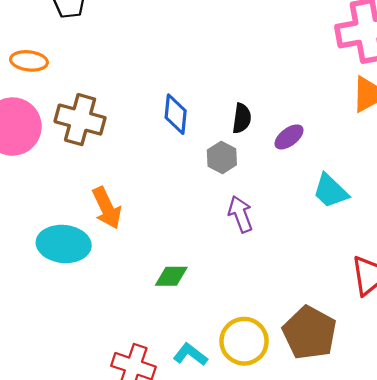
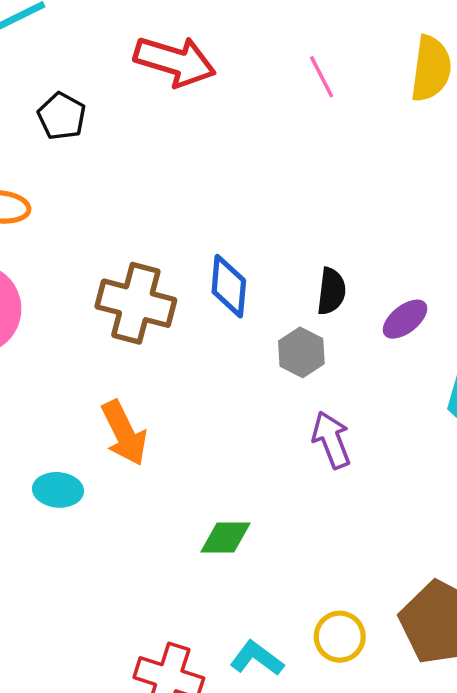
brown cross: (80, 120) -> (136, 303), moved
cyan ellipse: (64, 244) -> (58, 490), size x0.6
yellow circle: (244, 341) -> (340, 637), size x0.7

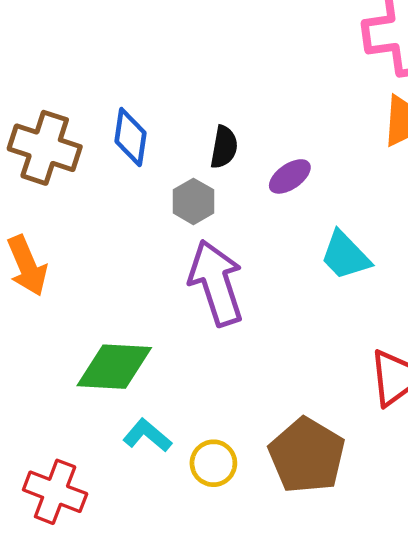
purple arrow: (331, 440) -> (216, 283), size x1.6
green diamond: (225, 538) -> (114, 367), size x1.6
cyan L-shape: (257, 658) -> (147, 435), moved

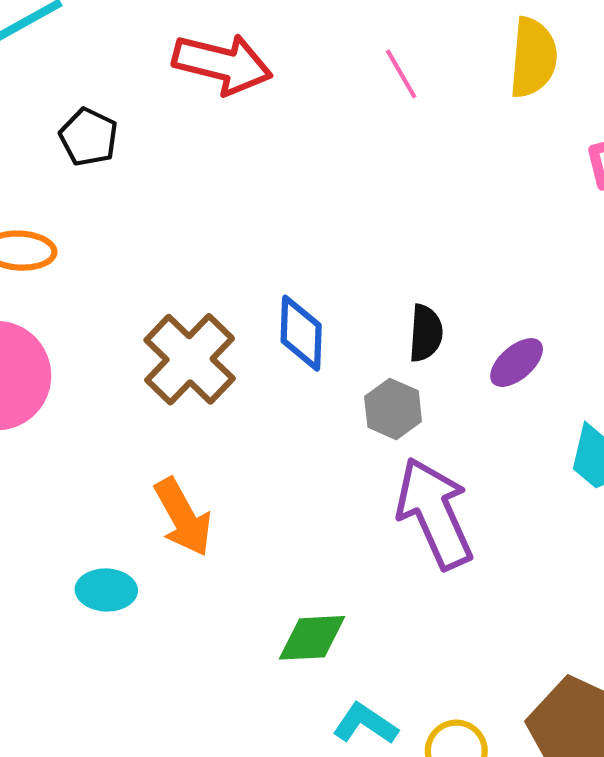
brown cross: (45, 148) -> (190, 359), turned 32
green diamond: (114, 367) -> (312, 638), size x0.7

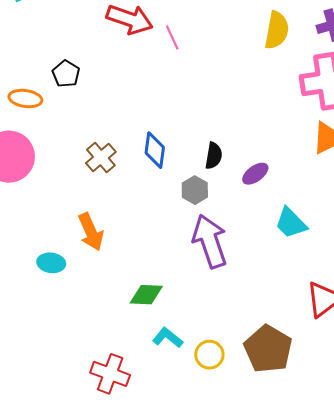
pink line: (401, 74) -> (172, 37), moved
black pentagon: (89, 137) -> (66, 74), moved
brown cross: (190, 359) -> (101, 157), size x0.7

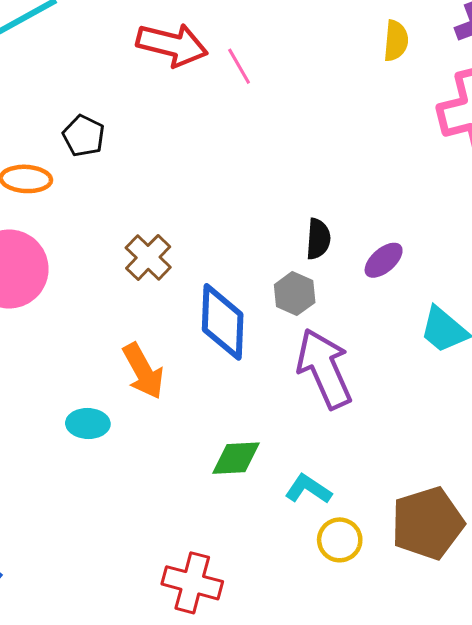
yellow semicircle: (277, 30) -> (396, 41), size x0.7
blue diamond: (155, 150) -> (223, 322), moved, size x1.4
cyan L-shape: (168, 338) -> (308, 489), moved
brown pentagon: (268, 349) -> (428, 523), turned 30

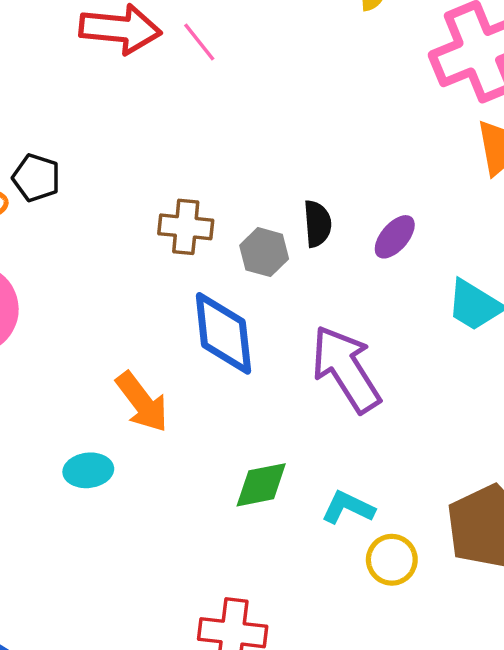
black pentagon: (84, 136) -> (36, 178), moved
brown cross: (148, 257) -> (186, 227), moved, turned -30
gray hexagon: (295, 294) -> (264, 252), moved

